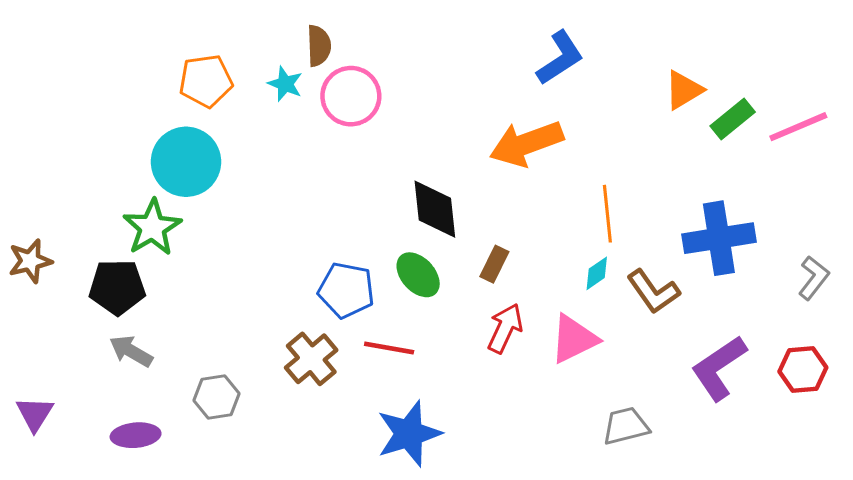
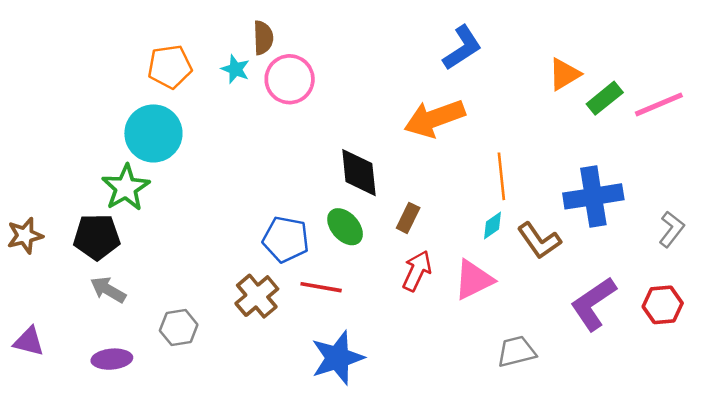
brown star: (30, 261) -> (25, 236), moved
purple triangle: (35, 414) -> (29, 341), turned -48

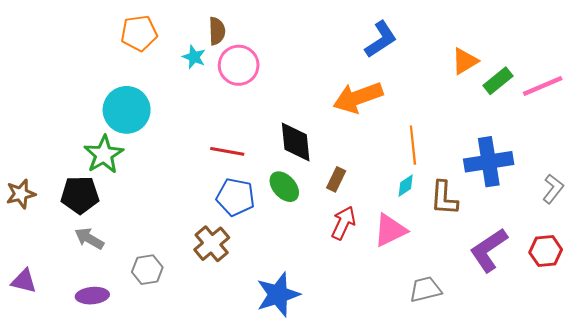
orange pentagon: (170, 67) -> (139, 33), moved
brown L-shape: (539, 241) -> (444, 198), turned 39
red line: (321, 287) -> (227, 151), moved

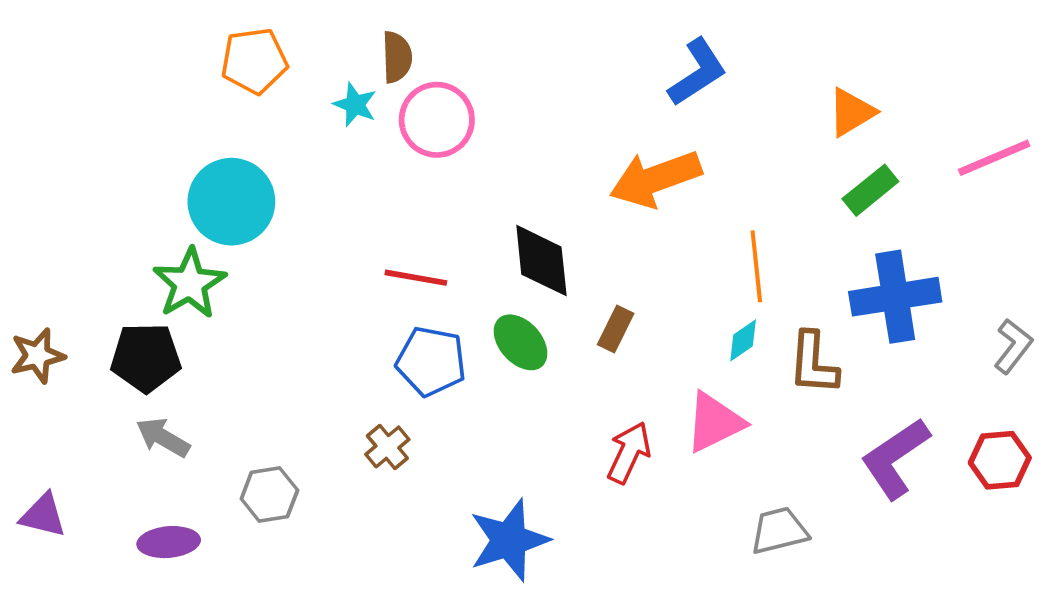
green rectangle: (498, 81) -> (870, 190), moved
red arrow: (343, 223) -> (629, 453), moved
brown cross: (212, 244) -> (387, 447), size x0.7

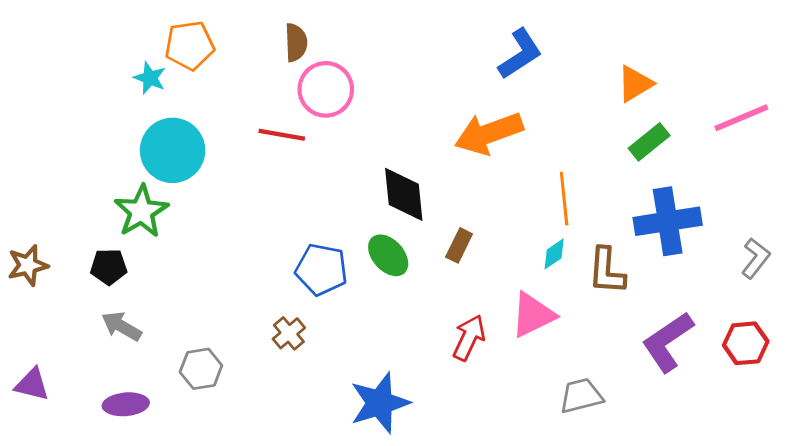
cyan star: (355, 105) -> (150, 78), moved
red line: (416, 278) -> (282, 135), moved
black pentagon: (146, 358) -> (109, 267), size x0.7

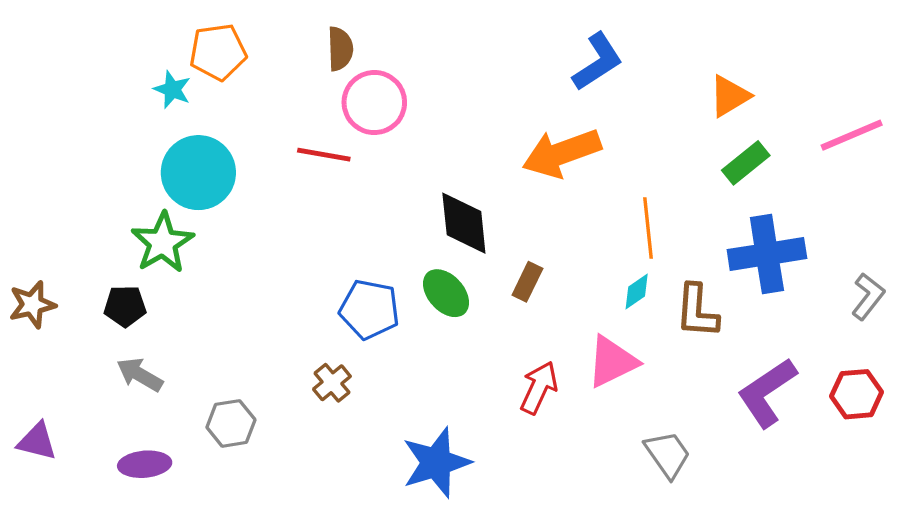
gray trapezoid: (581, 396) -> (668, 454), turned 69

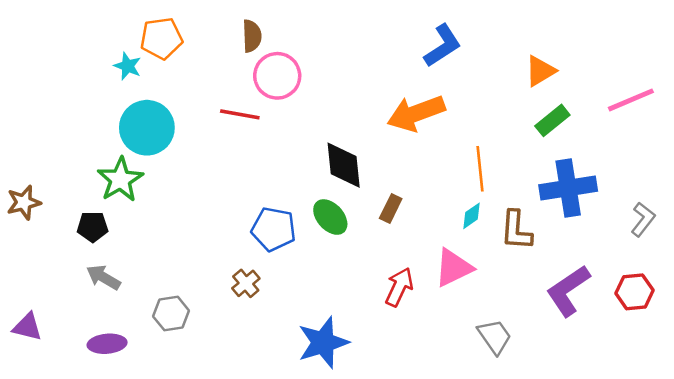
brown star: (32, 305) -> (24, 203), moved

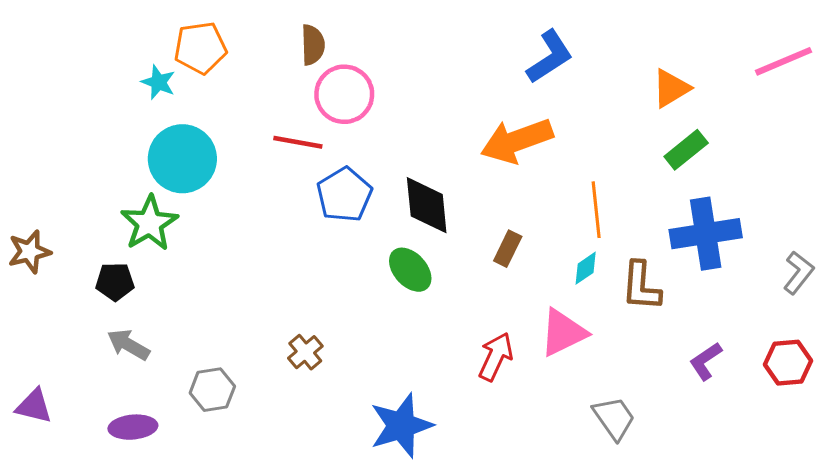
pink line: (631, 100) -> (784, 61), moved
brown rectangle: (391, 209) -> (508, 249), moved
blue pentagon: (274, 229) -> (344, 195), moved, turned 30
purple L-shape: (568, 291) -> (706, 361), size x0.6

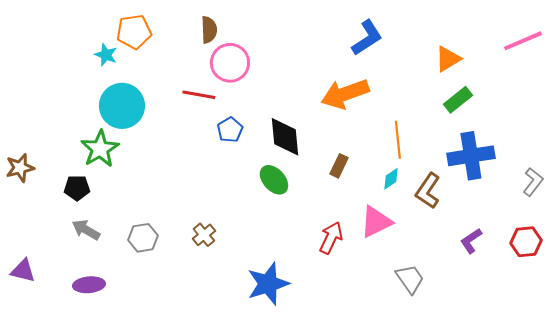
blue pentagon: (344, 195) -> (230, 130), size x0.7
brown L-shape: (641, 286) -> (428, 191), turned 30
gray hexagon: (212, 390) -> (143, 238), moved

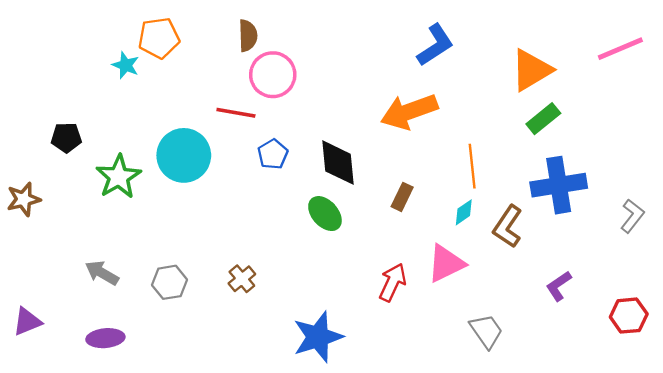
orange triangle: (448, 59) -> (531, 70), size x1.4
cyan circle: (122, 106) -> (184, 155), moved
black pentagon: (77, 188) -> (66, 138), moved
red hexagon: (526, 242) -> (629, 316), moved
purple triangle: (23, 271) -> (27, 322), turned -36

